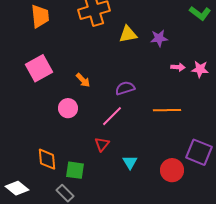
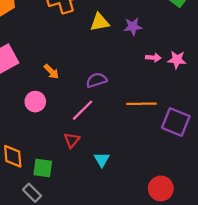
purple square: (199, 152) -> (176, 122), moved
red circle: (172, 170) -> (161, 188), moved

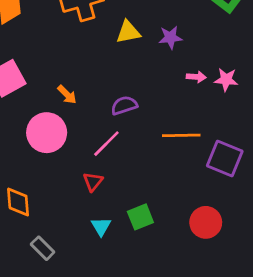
pink circle: (35, 102) -> (47, 133), size x1.5
cyan triangle: (102, 159) -> (101, 226), moved
green square: (43, 168) -> (140, 217), moved, turned -30
red circle: (161, 188) -> (206, 222), moved

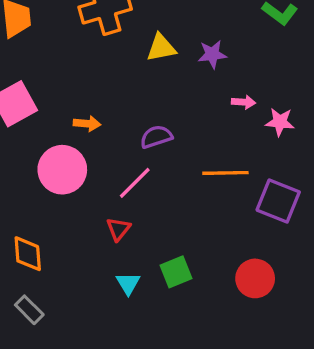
pink star: (226, 80) -> (280, 122), moved
orange arrow: (67, 95) -> (87, 124), turned -40
gray rectangle: (43, 248) -> (29, 310), moved

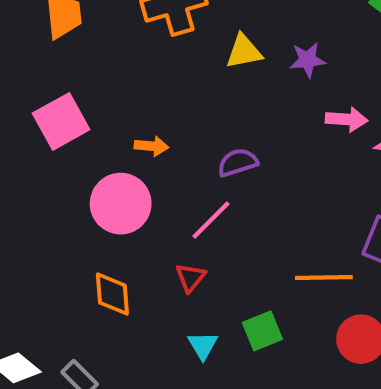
pink arrow: (244, 102) -> (347, 119), size x1.4
orange line: (225, 173) -> (324, 278), moved
orange diamond: (28, 254) -> (112, 294), moved

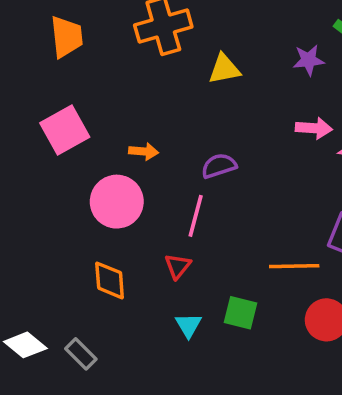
purple star: (308, 60) -> (309, 60), moved
pink line: (211, 220) -> (196, 216), turned -30
green square: (262, 331) -> (240, 313), turned 36

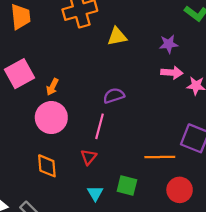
purple star: (309, 60) -> (169, 44), moved
orange arrow: (144, 151) -> (52, 87), moved, turned 112

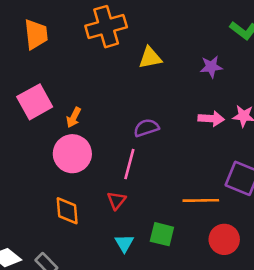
pink arrow: (172, 73) -> (211, 119), moved

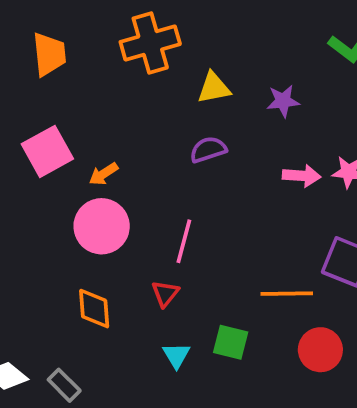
purple star: (211, 67) -> (283, 101), moved
orange arrow: (74, 117) -> (103, 174), turned 30
purple semicircle: (146, 128) -> (208, 150), moved

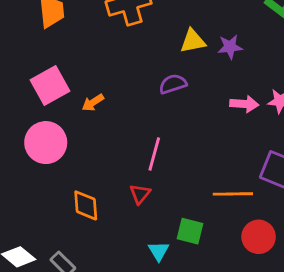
yellow triangle: (214, 88) -> (193, 41), moved
pink circle: (102, 226) -> (46, 143), moved
cyan triangle: (176, 355) -> (159, 251), moved

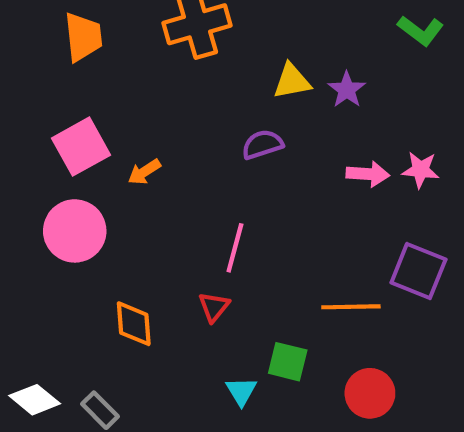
purple star: (230, 47) -> (347, 90), turned -30
red circle: (259, 237) -> (370, 393), moved

